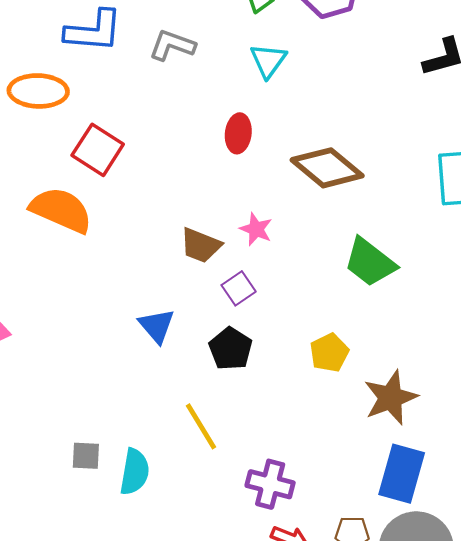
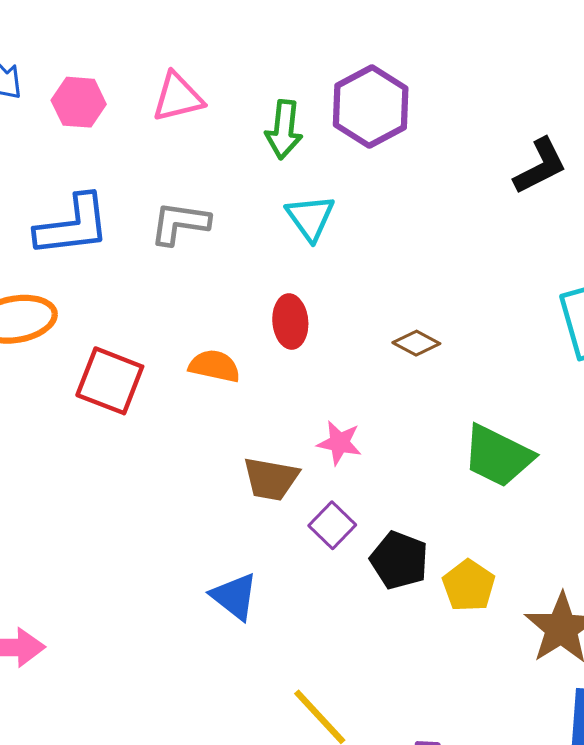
brown diamond: (327, 168) -> (416, 343), size x0.5
orange semicircle: (61, 210) -> (214, 366), moved, size x0.6
black pentagon: (230, 349) -> (399, 560), moved

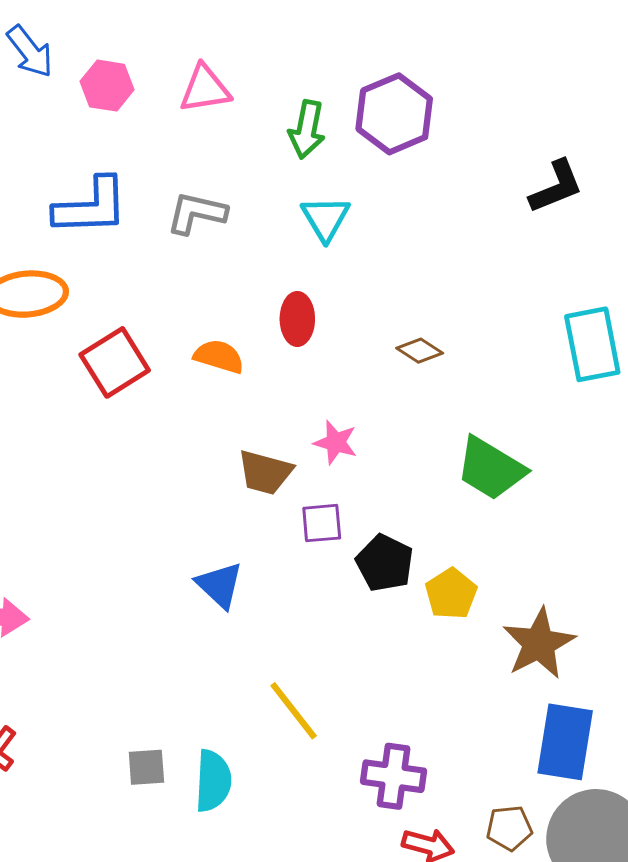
red square: (110, 381) -> (115, 362), turned 32
purple square: (332, 525) -> (322, 523), turned 36

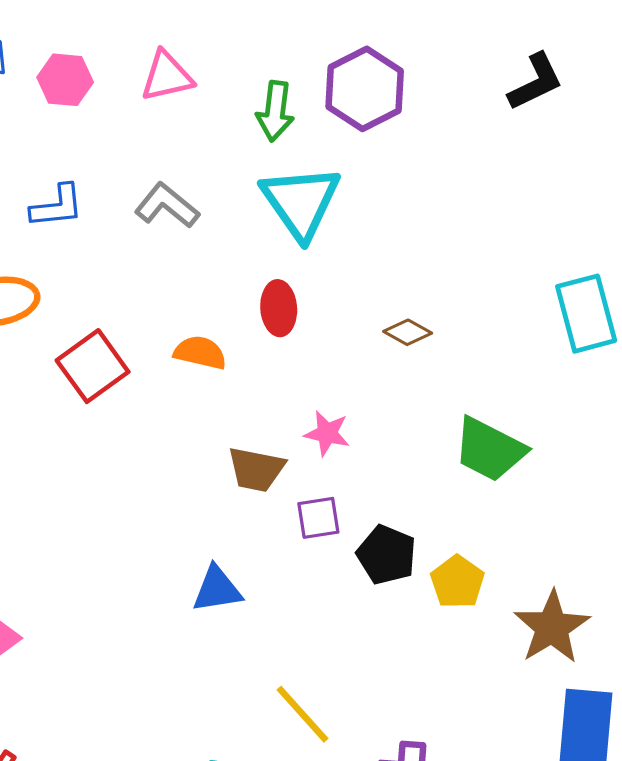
black L-shape: (556, 187) -> (536, 82), moved
blue L-shape: (91, 207) -> (57, 206), size x0.7
gray L-shape: (197, 213) -> (167, 206), turned 30
cyan triangle: (326, 218) -> (301, 202), size x1.6
blue triangle: (220, 585) -> (217, 589), turned -48

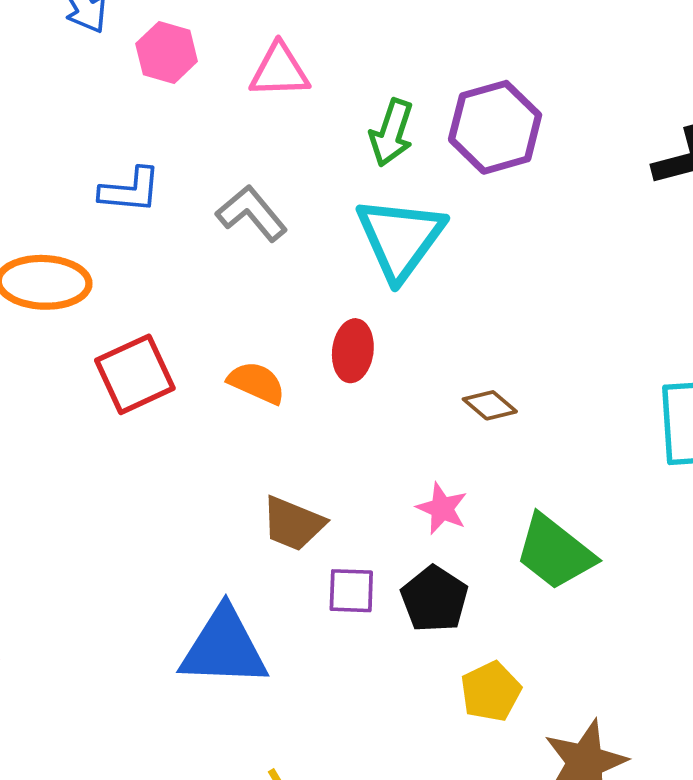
pink star: (327, 433) -> (442, 508), moved
black pentagon: (387, 555) -> (434, 599), moved
blue triangle: (217, 589) -> (224, 648), size x1.6

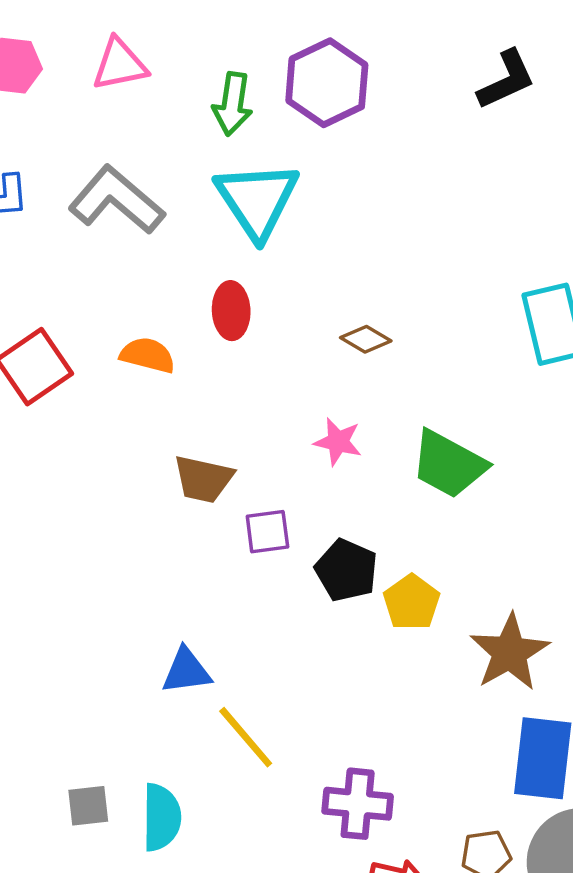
gray L-shape: (252, 213) -> (116, 200), size x1.4
black pentagon: (434, 599) -> (346, 570), moved
blue triangle: (224, 648) -> (186, 671), moved, size x0.6

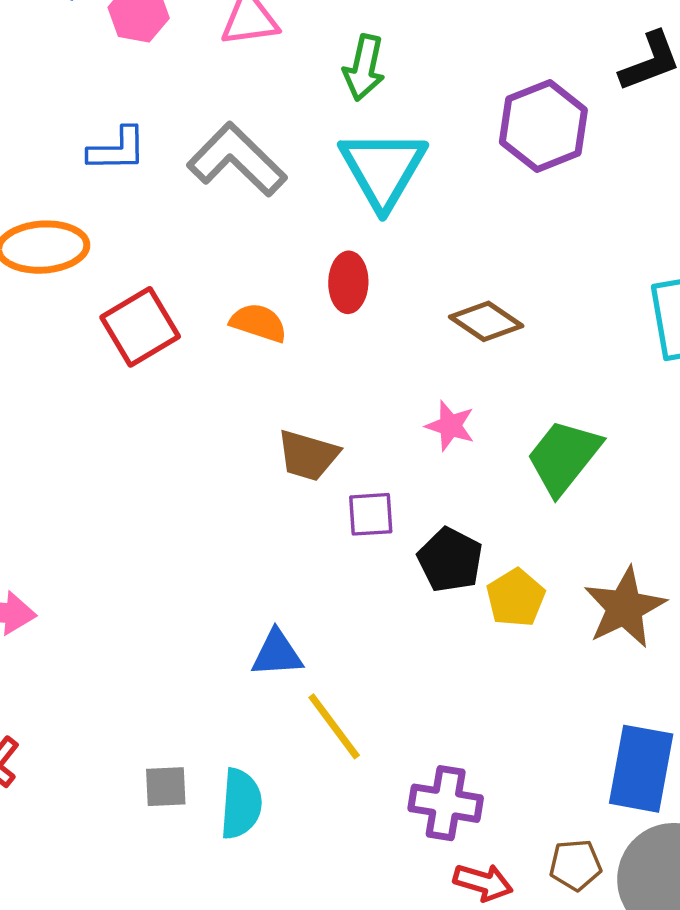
purple hexagon: (327, 83) -> (543, 126), moved
brown diamond: (366, 339) -> (486, 321), size x1.4
green trapezoid: (449, 464) -> (564, 457), turned 96
brown star: (509, 652) -> (625, 607), moved

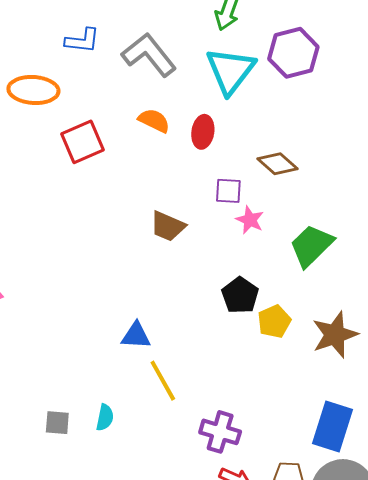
purple hexagon: (543, 126) -> (293, 53), moved
orange semicircle: (258, 323) -> (154, 121), moved
purple square: (371, 514) -> (228, 191), moved
gray square: (166, 787) -> (57, 423), moved
cyan semicircle: (241, 804) -> (105, 417), size x0.7

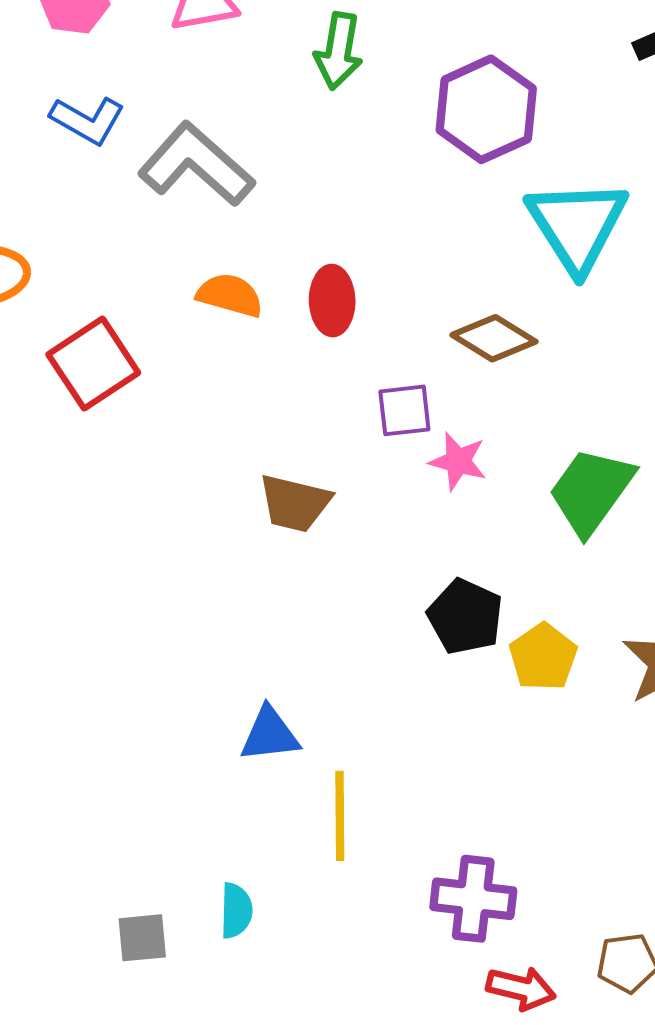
blue L-shape: (82, 40) -> (88, 120), moved, turned 33
cyan triangle: (230, 71) -> (577, 225), moved
yellow line: (163, 381) -> (340, 816), turned 39

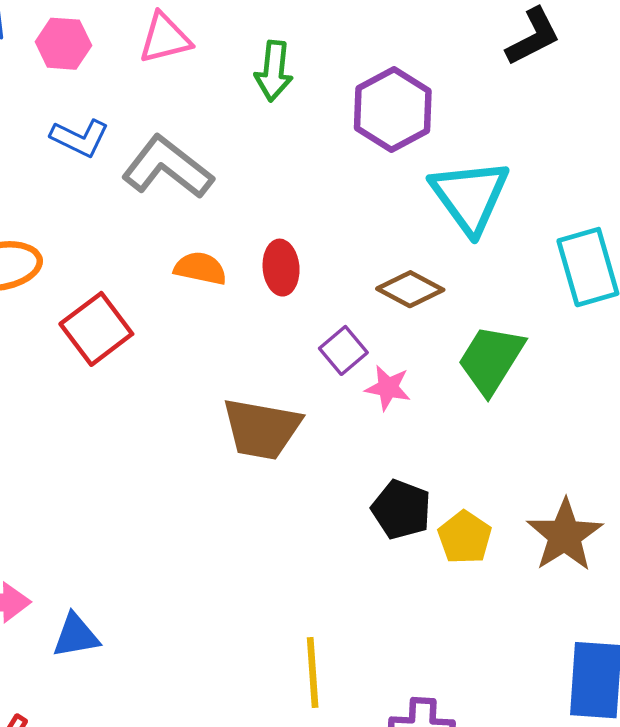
purple square: (404, 410) -> (343, 350), turned -30
green trapezoid: (591, 491) -> (491, 359), moved
brown trapezoid: (295, 503) -> (262, 429), size x1.4
blue triangle: (270, 734) -> (76, 636), moved

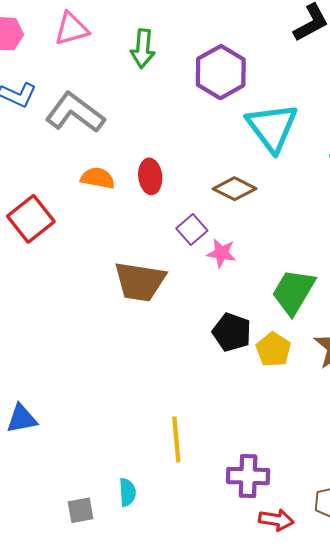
green trapezoid: (491, 359) -> (293, 292), moved

